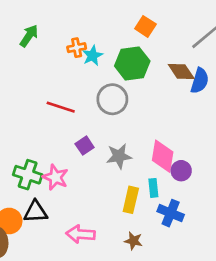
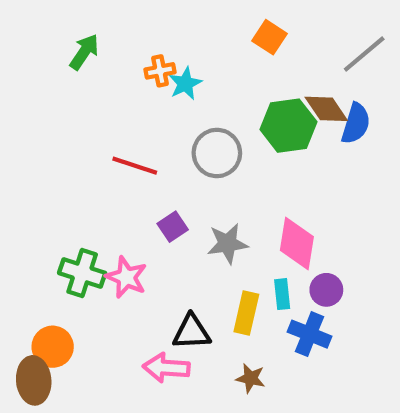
green hexagon: (132, 64) -> (288, 126), moved
purple circle: (181, 171) -> (326, 290), moved
black triangle: (36, 212) -> (192, 332), moved

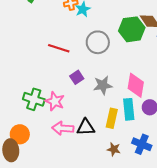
cyan rectangle: (282, 294) -> (129, 109), size x1.5
blue cross: (310, 334) -> (142, 144), moved
pink arrow: (166, 368) -> (63, 128), moved

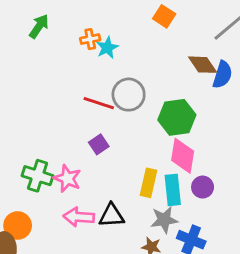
green hexagon: (132, 29) -> (177, 117), moved
red line: (59, 48) -> (99, 103), moved
gray star: (103, 85) -> (164, 220), moved
yellow rectangle: (112, 118) -> (149, 183), moved

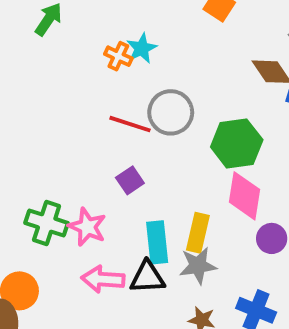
orange cross: (90, 39) -> (118, 56), moved, turned 36
cyan rectangle: (173, 190) -> (157, 242), moved
gray star: (164, 220) -> (198, 266), moved

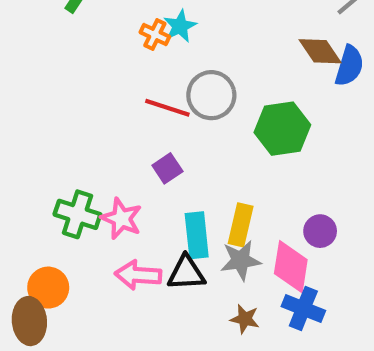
pink diamond: (244, 196) -> (291, 267), moved

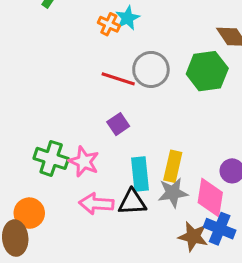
green hexagon: (282, 129) -> (207, 71), moved
brown star: (245, 319) -> (193, 236), moved, size x1.4

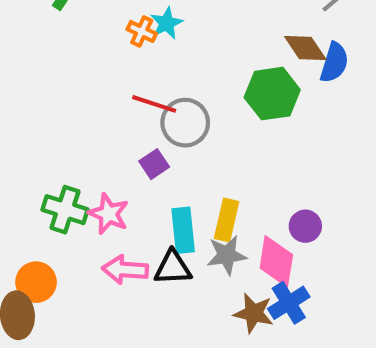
gray circle: (151, 69) -> (185, 123), moved
blue cross: (220, 229) -> (289, 303), turned 36

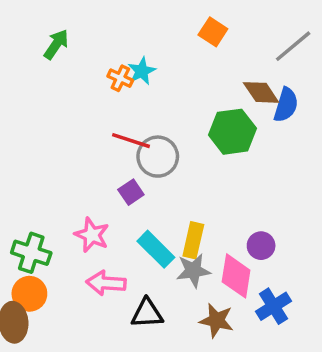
green cross: (65, 210) -> (31, 253), moved
cyan rectangle: (183, 230) -> (156, 249), turned -39
black triangle: (173, 268) -> (147, 313), moved
blue cross: (289, 303) -> (274, 306), moved

